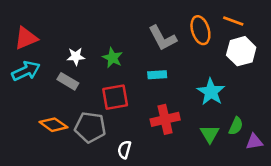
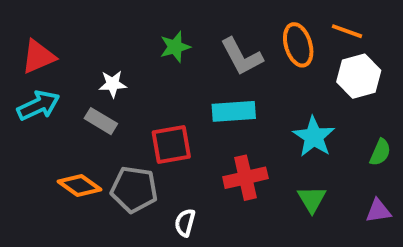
green star: (113, 58) -> (175, 47), moved, turned 30
cyan rectangle: (157, 75) -> (234, 111), size x1.5
green semicircle: (236, 126) -> (380, 152), moved

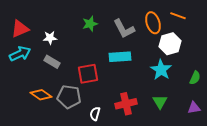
white hexagon: (359, 76) -> (170, 44), moved
white star: (113, 84) -> (50, 38), moved
red cross: (245, 178) -> (126, 104), moved

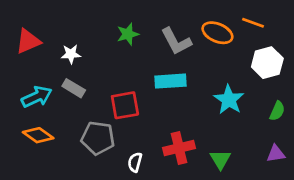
orange ellipse: (153, 23) -> (217, 33), turned -50
white hexagon: (170, 44) -> (267, 63), moved
cyan arrow: (20, 54) -> (37, 97), moved
orange diamond: (41, 95) -> (38, 135), moved
green triangle: (160, 102) -> (220, 159), moved

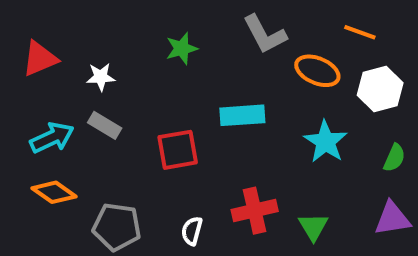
orange ellipse: (217, 33) -> (317, 71), moved
gray L-shape: (176, 41) -> (265, 34), moved
gray pentagon: (98, 138) -> (117, 227), moved
purple triangle: (276, 154) -> (392, 219), size x1.4

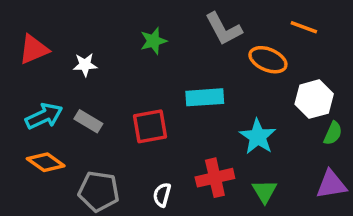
white hexagon: (380, 89) -> (314, 99), moved
gray rectangle: (105, 125) -> (88, 121), moved
cyan star: (325, 142) -> (258, 137), moved

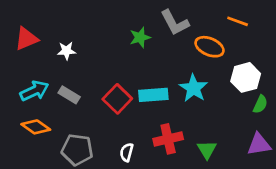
green star: (153, 41) -> (140, 37), moved
cyan rectangle: (205, 97) -> (153, 95), moved
red square: (150, 126) -> (117, 99), turned -36
cyan star: (258, 137) -> (193, 88), moved

